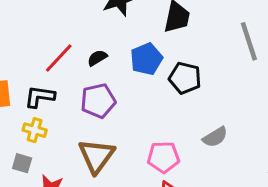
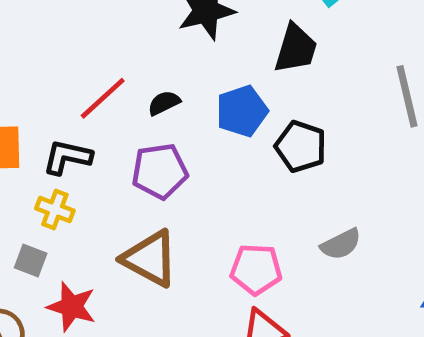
brown triangle: (96, 156) -> (150, 259), turned -42

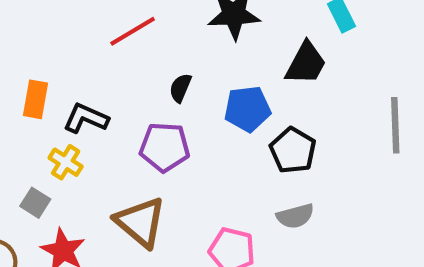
red line: (103, 98) -> (133, 31), moved
black semicircle: (164, 103) -> (180, 88), turned -52
gray semicircle: (341, 244) -> (295, 216), moved

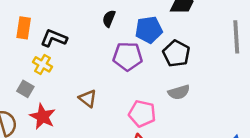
purple pentagon: (165, 147) -> (128, 56), moved
brown triangle: (140, 222) -> (88, 98), size x0.6

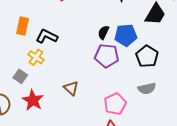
black semicircle: (109, 19) -> (103, 32), moved
pink pentagon: (142, 114) -> (115, 104), turned 30

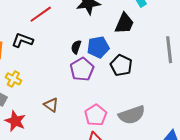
black L-shape: (47, 36) -> (22, 40), moved
purple pentagon: (107, 56) -> (82, 69), turned -30
gray semicircle: (147, 88) -> (132, 115), moved, size x1.5

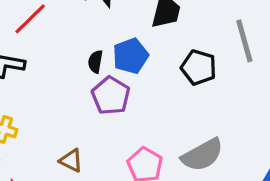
black pentagon: (121, 65) -> (199, 67), moved

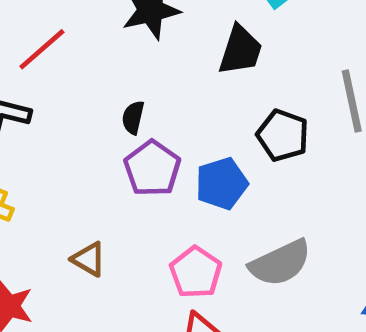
blue pentagon: (131, 56) -> (222, 184), moved

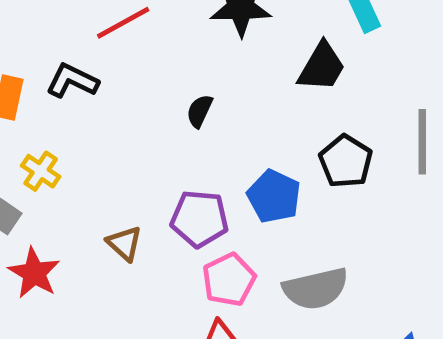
purple pentagon: (152, 168) -> (199, 219), moved, turned 30
blue pentagon: (222, 184) -> (274, 196), turned 30

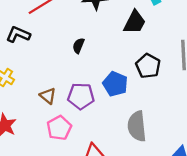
brown triangle: (125, 243) -> (48, 96), moved
pink pentagon: (229, 280) -> (59, 128), moved
gray semicircle: (316, 289) -> (137, 126), turned 100

